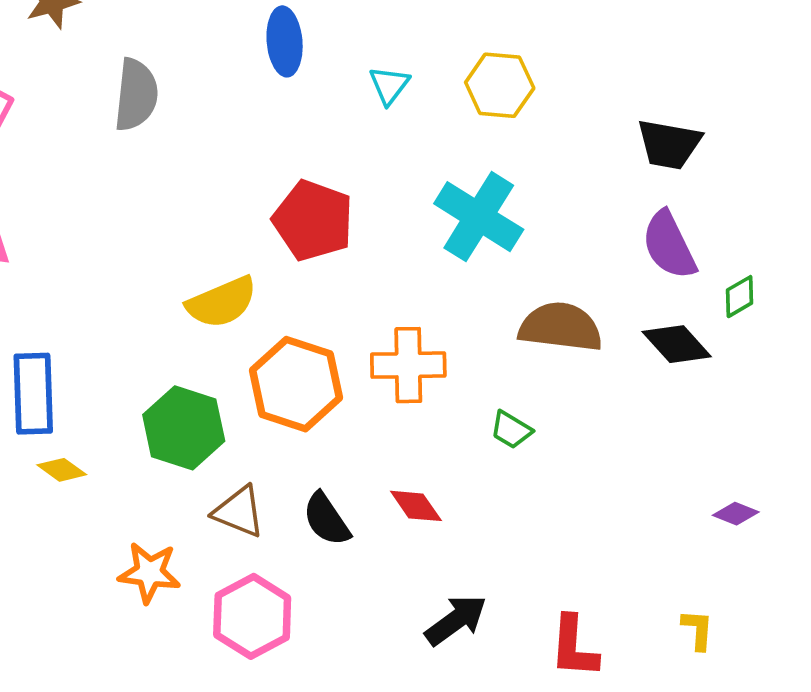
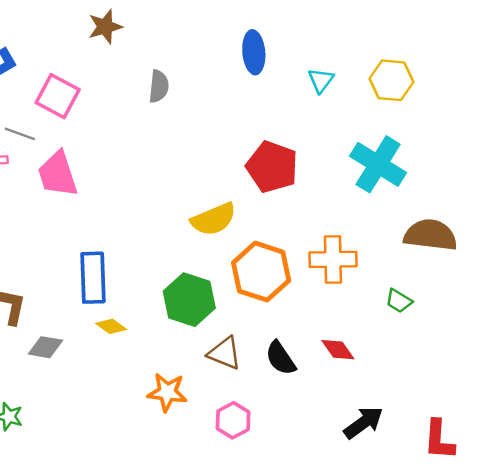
gray semicircle: (136, 95) -> (159, 86), size x0.7
pink hexagon: (252, 616) -> (233, 420), size x0.7

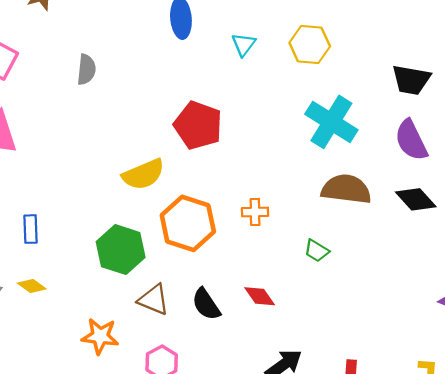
gray semicircle: (159, 86) -> (86, 70), moved
cyan cross: (378, 164) -> (331, 122), moved
orange cross: (333, 259) -> (255, 212), size x0.6
blue rectangle: (93, 278) -> (31, 229), size x0.6
yellow diamond: (111, 326) -> (32, 286), moved

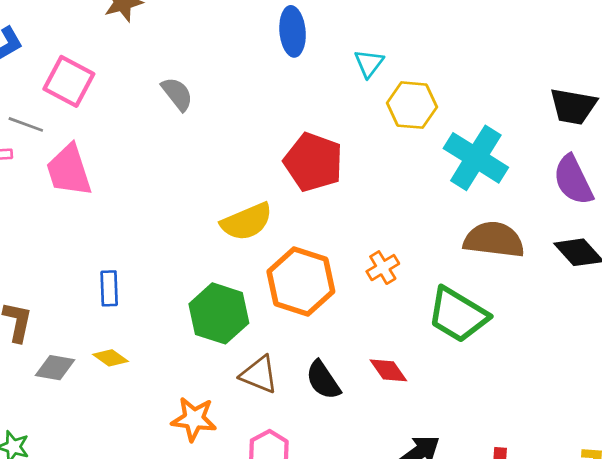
yellow hexagon: (310, 44) -> (412, 105), moved
gray semicircle: (86, 70) -> (177, 94), turned -44
orange cross: (255, 212) -> (383, 268), turned -30
green trapezoid: (317, 251) -> (458, 315), size x2.0

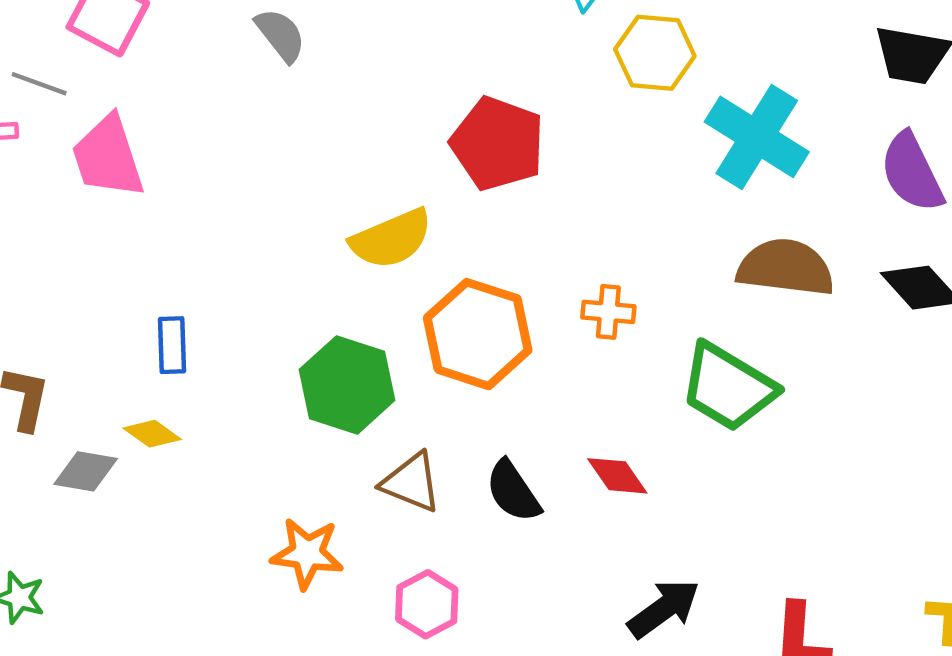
orange cross: (383, 268) -> (608, 312), turned 36
yellow diamond: (111, 358) -> (152, 434), moved

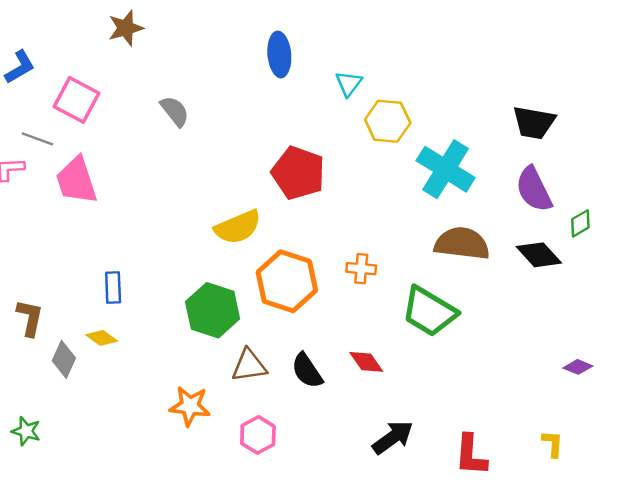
gray diamond: (86, 471) -> (64, 359), turned -75
brown triangle: (411, 482) -> (249, 366), turned -30

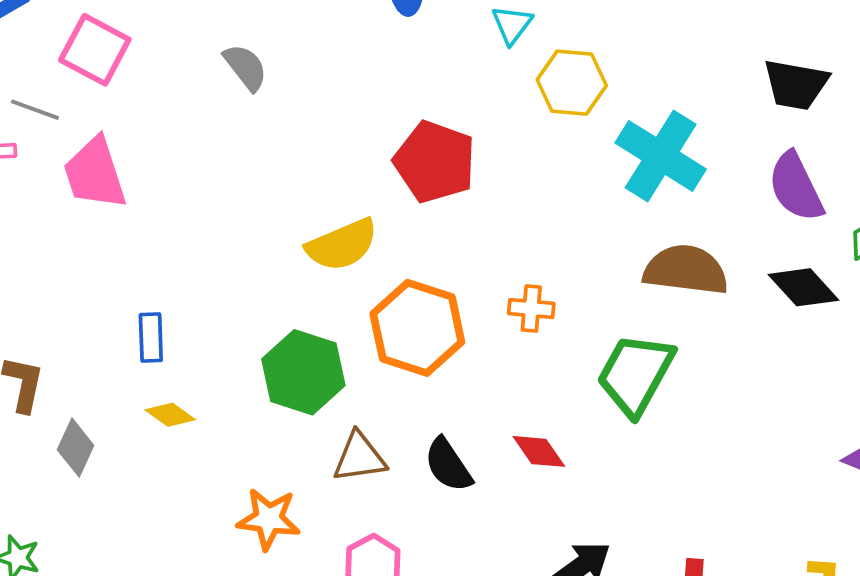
green trapezoid: (429, 311) -> (636, 374), turned 88
yellow diamond: (102, 338) -> (170, 415), moved

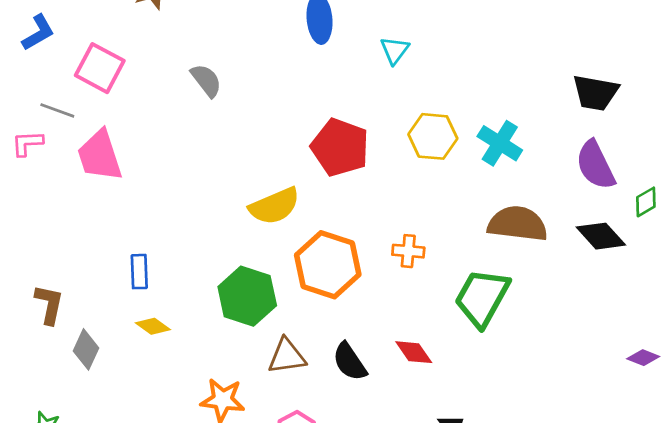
yellow hexagon: (572, 83) -> (433, 136), moved
cyan cross: (661, 156) -> (500, 143), size x0.7

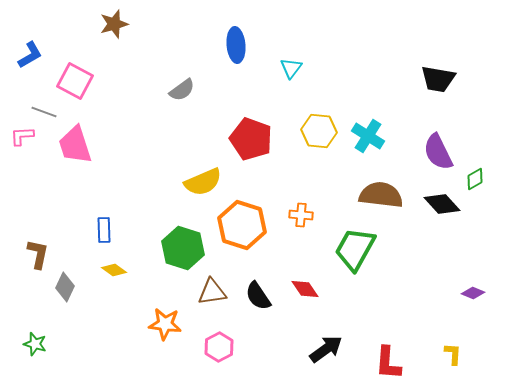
gray semicircle: (206, 80) -> (182, 90), moved, turned 92
black trapezoid: (595, 93) -> (438, 79), moved

